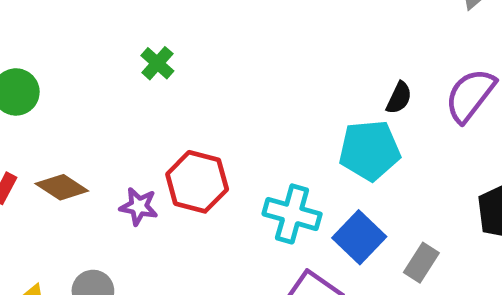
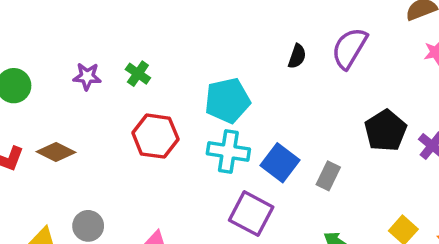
green cross: (157, 63) -> (138, 74), moved
cyan pentagon: (370, 150) -> (227, 100), moved
purple star: (139, 206) -> (87, 76), moved

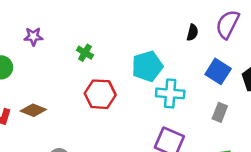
purple star: (87, 76) -> (33, 37), moved
cyan cross: (228, 151) -> (170, 93), moved
blue square: (280, 163) -> (218, 71), moved

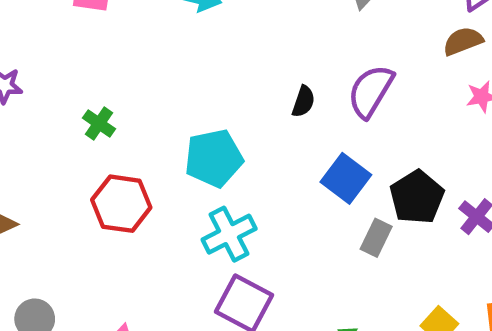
cyan cross: (170, 93) -> (229, 234), moved, turned -36
gray rectangle: (220, 112) -> (376, 238), moved

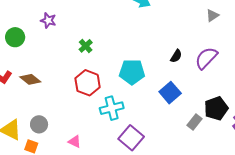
blue square: (346, 178) -> (170, 93), moved
cyan cross: (229, 234) -> (112, 108), moved

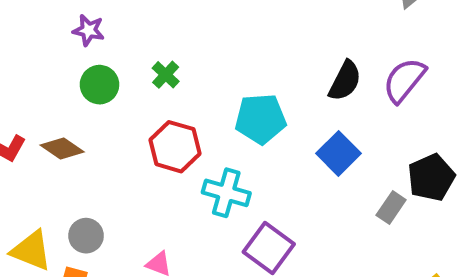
green circle: (15, 37) -> (99, 85), moved
black semicircle: (176, 56) -> (345, 81), size x1.5
cyan cross: (112, 108) -> (226, 193), turned 35

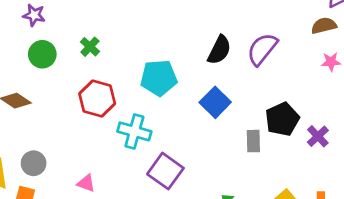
gray rectangle: (391, 208) -> (253, 141), turned -35

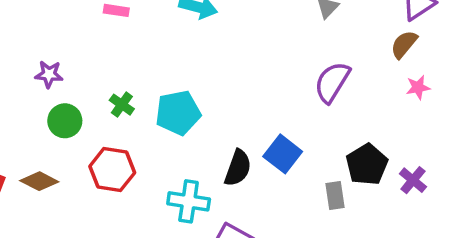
brown semicircle: (324, 26) -> (404, 44), turned -30
black semicircle: (219, 50) -> (238, 168), moved
cyan pentagon: (159, 78) -> (178, 113), moved
red hexagon: (97, 99) -> (112, 170), moved

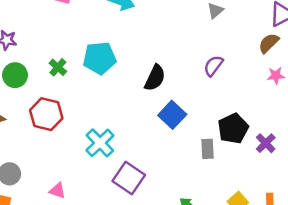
purple semicircle: (332, 82) -> (213, 66), size x0.7
cyan pentagon: (178, 113) -> (99, 58), moved
black semicircle: (238, 168) -> (155, 78), moved
cyan cross: (189, 201) -> (100, 143), turned 32

